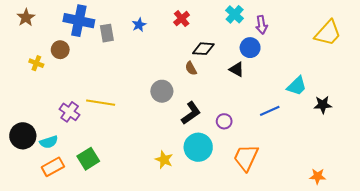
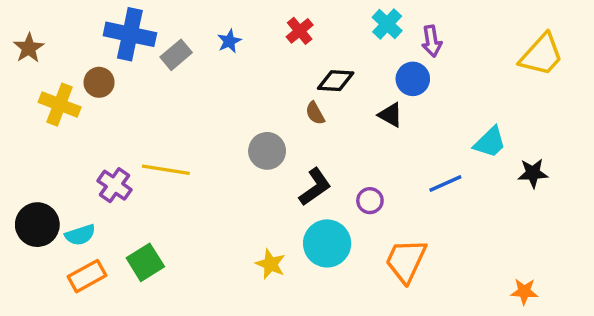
brown star: (26, 18) -> (29, 48), moved
gray rectangle: (107, 33) -> (176, 55), turned 60
yellow cross: (36, 63) -> (60, 105), size x1.6

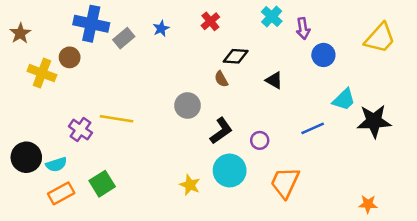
blue circle: (413, 79) -> (323, 55), moved
black star: (533, 173) -> (374, 121), size x1.6

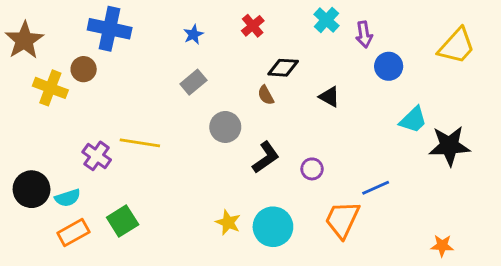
brown star: (20, 33) -> (24, 40), size x1.5
gray rectangle: (124, 38) -> (193, 82), moved
blue line: (313, 128) -> (376, 188), moved
cyan circle: (230, 170) -> (273, 227), moved

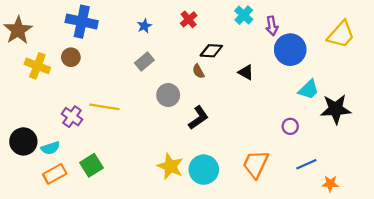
blue circle: (389, 66) -> (290, 50), size x1.5
brown circle: (84, 69) -> (71, 57), moved
purple circle: (312, 169) -> (290, 126), moved
blue line: (376, 188) -> (306, 164), moved
yellow star: (228, 222) -> (170, 166), size x1.4

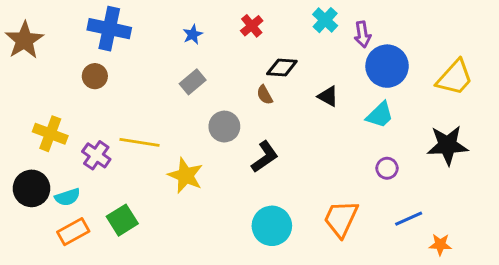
yellow trapezoid: (341, 35) -> (455, 78), moved
yellow cross: (37, 66) -> (50, 134), moved
cyan trapezoid: (309, 90) -> (380, 115), moved
yellow star: (170, 166) -> (186, 175), moved

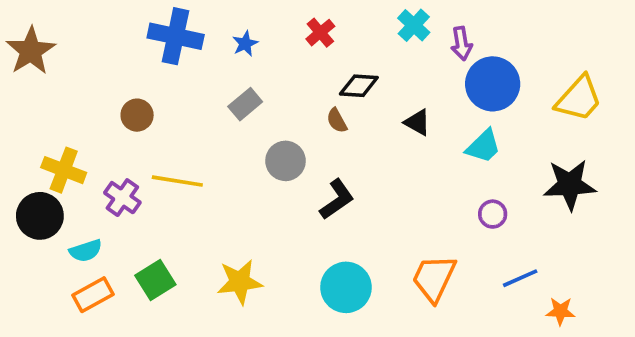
blue cross: (109, 29) -> (176, 36), moved
brown circle: (95, 76) -> (137, 115), moved
yellow star: (186, 175) -> (240, 282), moved, turned -30
black circle: (32, 188) -> (40, 216), moved

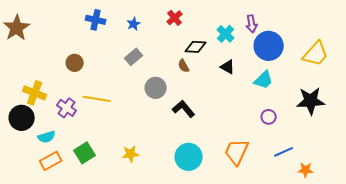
cyan cross: (414, 25) -> (226, 34), moved
blue cross: (176, 36) -> (96, 20), size x0.7
black L-shape: (337, 199) -> (184, 109), turned -95
yellow star: (240, 282) -> (131, 154), size x0.7

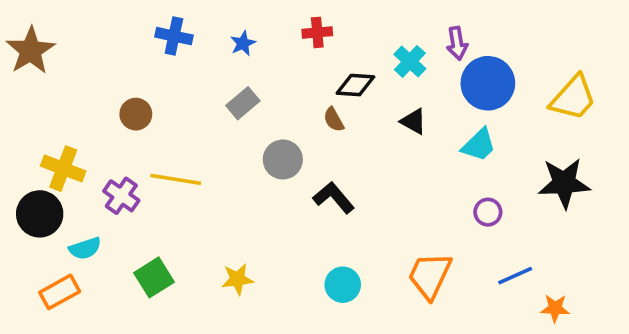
red cross: (175, 18) -> (317, 32), turned 35
cyan circle: (189, 157) -> (343, 285), size x0.7
orange rectangle: (51, 161) -> (60, 292), moved

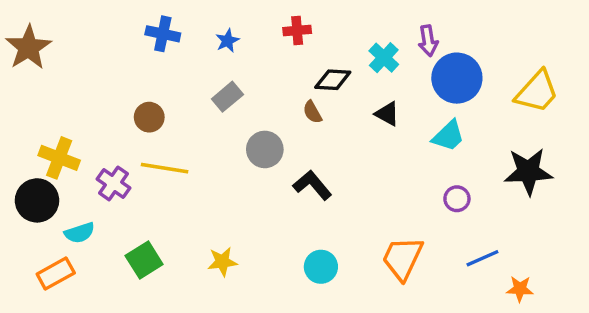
brown circle: (136, 114) -> (149, 117), moved

